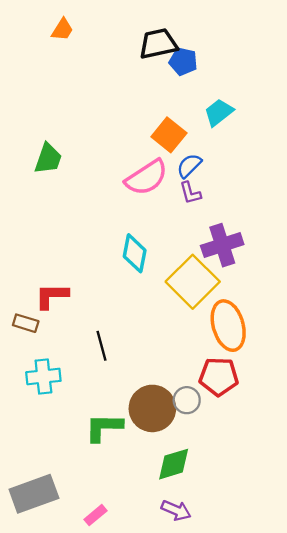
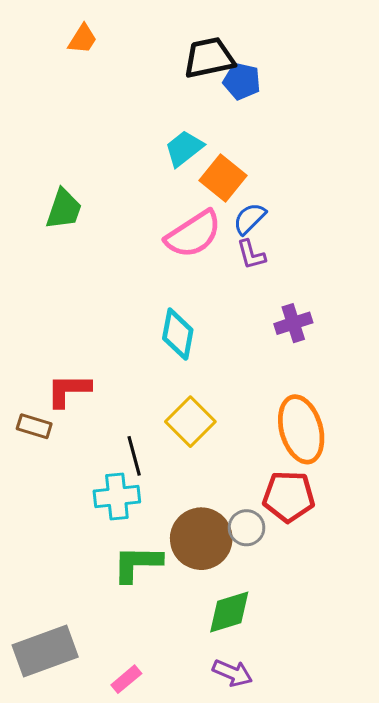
cyan trapezoid: (219, 112) -> (184, 148), moved
purple cross: (222, 245) -> (293, 323), size x0.7
yellow square: (193, 282) -> (190, 422), moved, size x0.7
cyan cross: (43, 376) -> (117, 496), moved

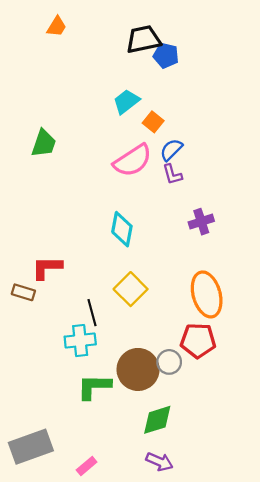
orange square: (223, 178) -> (153, 122), size x0.7

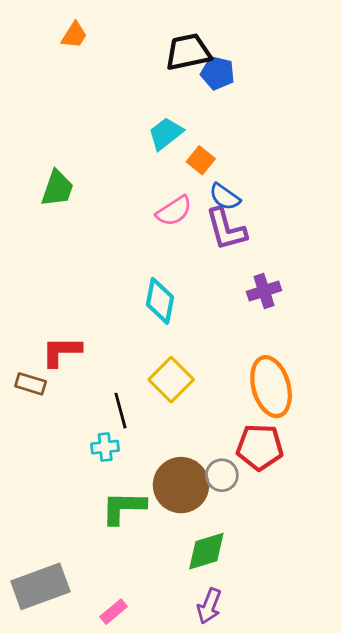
blue semicircle: (171, 150) -> (225, 197), turned -100
pink semicircle: (133, 160) -> (174, 211), size x0.7
purple L-shape: (172, 174) -> (226, 229), size x1.6
cyan cross: (80, 341) -> (105, 447), size x0.7
purple arrow: (159, 462) -> (209, 606), turned 88

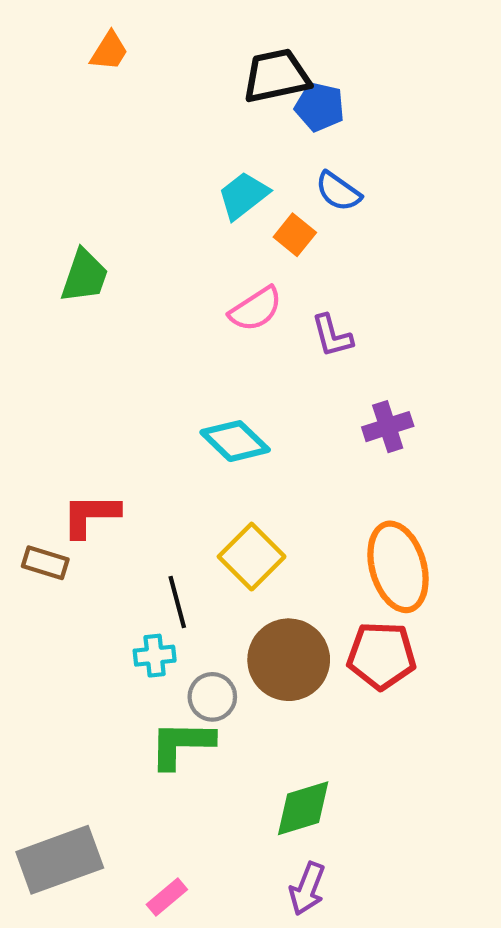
blue semicircle: (225, 197) -> (338, 191), moved
purple L-shape: (226, 229) -> (332, 336), size x0.7
cyan diamond: (160, 301) -> (235, 441), turned -57
gray circle: (222, 475) -> (212, 697), moved
brown circle: (181, 485) -> (289, 660), moved

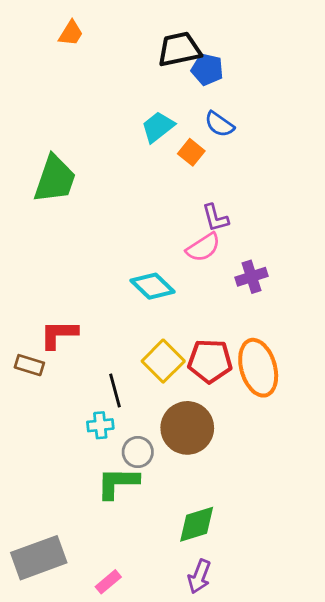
green trapezoid: (84, 276) -> (55, 179), size x1.4
pink semicircle: (256, 309) -> (203, 247), moved
red pentagon: (382, 656) -> (210, 361), moved

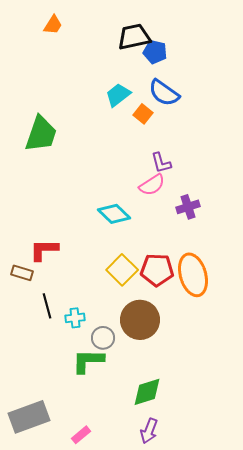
blue semicircle: (219, 124) -> (164, 93), size x1.4
black line: (115, 390) -> (47, 306), moved

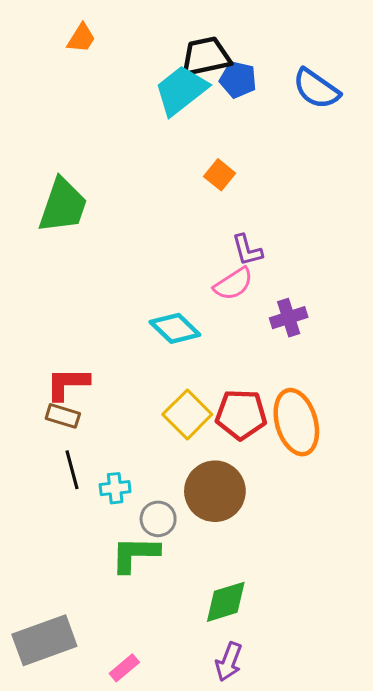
blue semicircle: (164, 93) -> (316, 89), moved
cyan trapezoid: (118, 95) -> (181, 90), moved, size x1.4
brown rectangle: (22, 273) -> (63, 416), moved

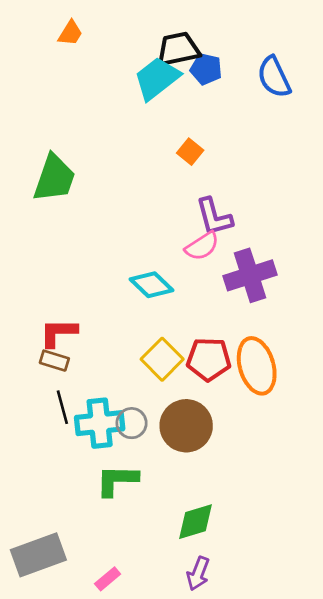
blue semicircle: (316, 89) -> (274, 77), turned 30
purple L-shape: (247, 250) -> (214, 217), size x1.4
purple cross: (289, 318) -> (250, 275), size x1.6
cyan cross: (115, 488) -> (100, 423), size x1.8
gray circle: (158, 519) -> (132, 423), moved

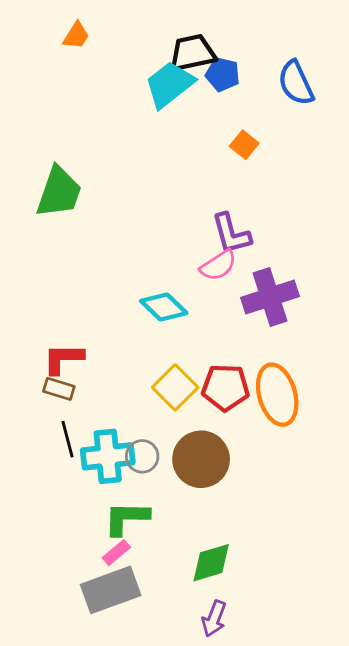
orange square: (190, 152) -> (244, 145), moved
gray rectangle: (38, 555) -> (111, 590), moved
pink rectangle: (108, 579) -> (116, 553), moved

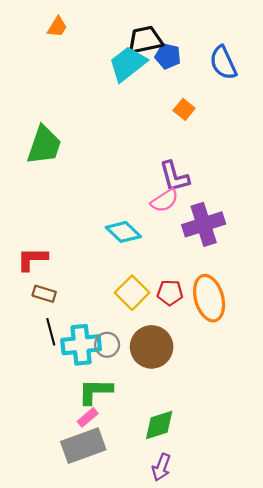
red L-shape: (63, 359) -> (32, 259), moved
red pentagon: (225, 387) -> (170, 293), size x0.7

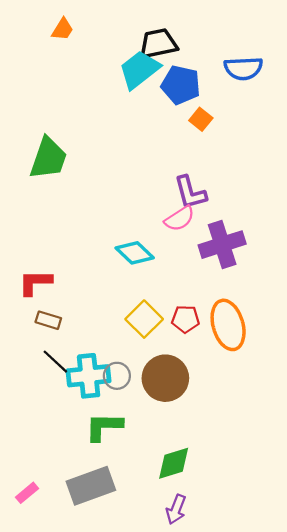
blue pentagon: (168, 56) -> (181, 85), moved, size x1.4
blue semicircle: (223, 63) -> (243, 68), turned -68
black line: (51, 332) -> (55, 362), turned -32
pink rectangle: (88, 417) -> (27, 493), moved

